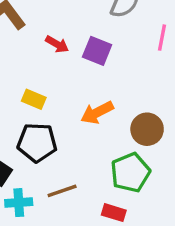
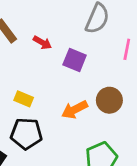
red arrow: (57, 44) -> (42, 43), moved
brown circle: (147, 129) -> (109, 100), moved

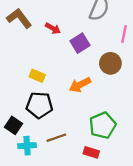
purple square: (75, 60) -> (80, 43), turned 36
brown circle: (109, 100) -> (110, 63), moved

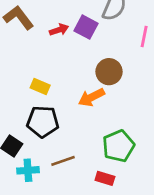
red arrow: (53, 28) -> (59, 30), turned -49
purple square: (80, 43) -> (86, 27), moved, turned -30
brown circle: (110, 63) -> (109, 72), moved

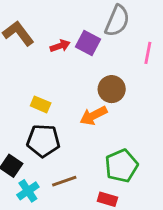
cyan cross: (28, 170) -> (28, 191), turned -30

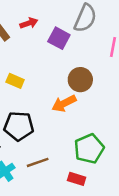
red arrow: (60, 46) -> (29, 23), moved
yellow rectangle: (41, 104) -> (15, 81), moved

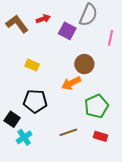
green pentagon: (89, 149) -> (96, 106), moved
brown line: (38, 162) -> (68, 132), moved
red rectangle: (77, 179) -> (100, 136), moved

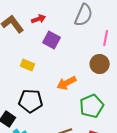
purple square: (67, 31) -> (52, 40), moved
brown circle: (84, 64) -> (100, 64), moved

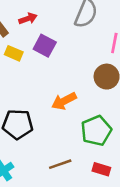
yellow rectangle: (28, 65) -> (14, 53), moved

